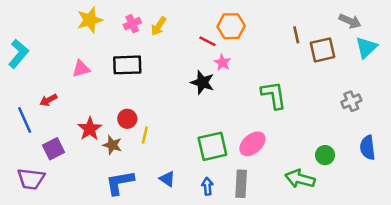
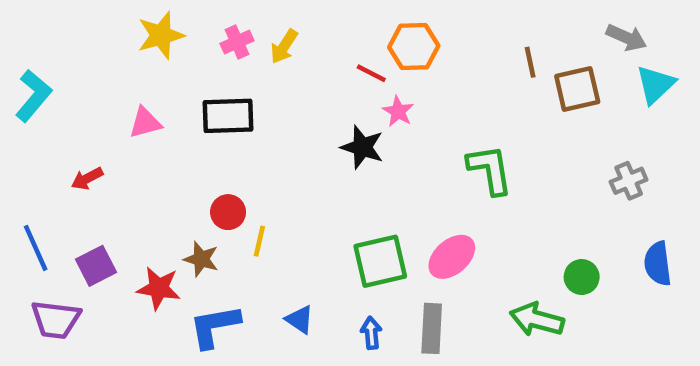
blue line: (25, 120) -> (36, 248), moved
red star: (90, 129) -> (159, 288), moved, turned -30

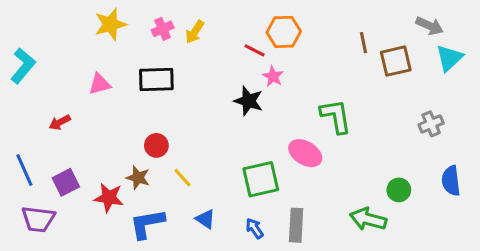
yellow line: (259, 241) -> (182, 178), moved, turned -55
pink ellipse: (452, 257) -> (305, 153), moved, turned 72
blue arrow: (371, 333) -> (255, 228), turned -30

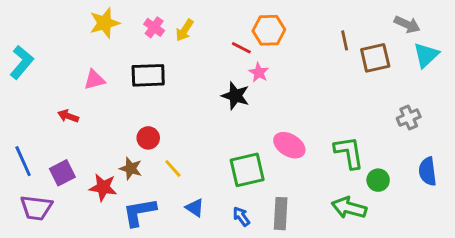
pink cross: (163, 29) -> (154, 27), turned -30
green L-shape: (336, 116) -> (349, 152), moved
red arrow: (60, 122) -> (68, 116), moved, turned 48

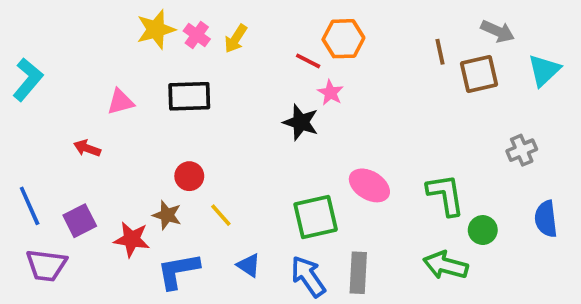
yellow star: (105, 23) -> (156, 29), moved
gray arrow: (407, 24) -> (498, 31), moved
blue arrow: (241, 216) -> (308, 276), size x1.6

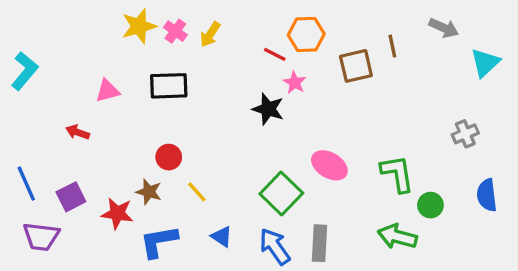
brown square: (479, 74) -> (356, 66), moved
green square: (316, 217) -> (281, 193), turned -33

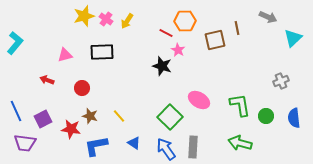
red circle: (169, 157) -> (82, 88), moved
green circle: (430, 205) -> (266, 116), moved

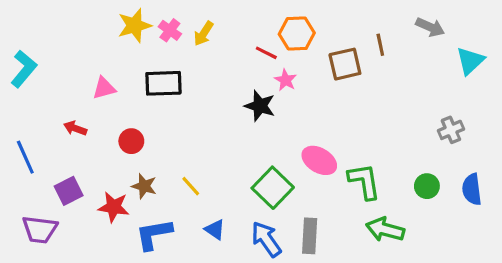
green L-shape: (240, 105) -> (364, 181), moved
blue line: (16, 111) -> (25, 157), moved

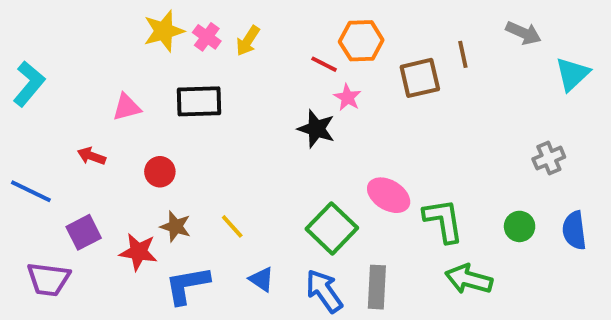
blue line: (25, 157) -> (31, 191), turned -40

